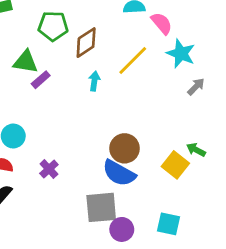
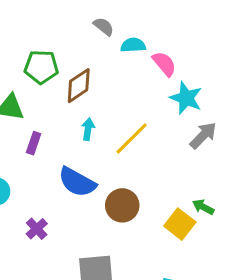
yellow line: (133, 60) -> (132, 138), moved
purple rectangle: (41, 80) -> (34, 143), moved, turned -30
gray arrow: (196, 87) -> (203, 135), size x1.4
blue semicircle: (119, 173) -> (77, 182), moved

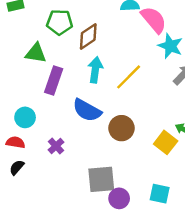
pink semicircle: (164, 64) -> (154, 20), size x1.4
cyan arrow: (88, 129) -> (95, 70), size x1.5
purple rectangle: (34, 143) -> (54, 80), size x1.6

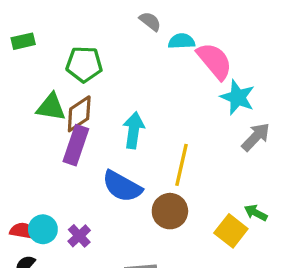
brown diamond: (88, 36) -> (79, 114), moved
yellow line: (129, 77) -> (181, 165), moved, turned -32
cyan circle: (25, 117) -> (43, 229), moved

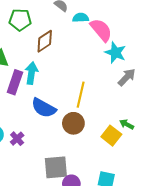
green pentagon: (84, 64) -> (20, 20), moved
brown diamond: (79, 114) -> (45, 41), moved
cyan arrow: (134, 130) -> (31, 73), moved

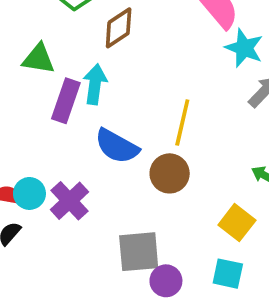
yellow square: (111, 136) -> (237, 223), moved
purple cross: (17, 139) -> (69, 201), size x1.5

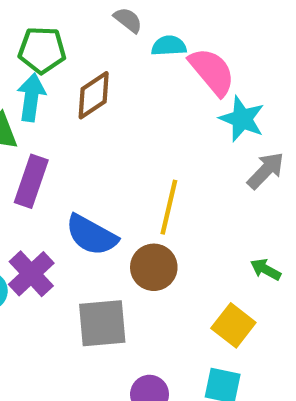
cyan arrow: (95, 84) -> (31, 97), moved
purple cross: (69, 201) -> (31, 274), moved
gray square: (139, 252) -> (102, 323), moved

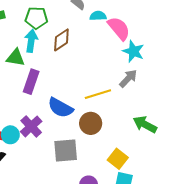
gray arrow: (266, 171) -> (128, 78), moved
yellow line: (169, 207) -> (98, 94), turned 60
green arrow: (266, 269) -> (145, 124), size x1.6
yellow square: (233, 325) -> (118, 159), moved

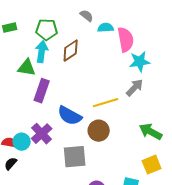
pink semicircle: (119, 28) -> (126, 40), turned 30
cyan star: (133, 51) -> (140, 62), turned -30
yellow square: (118, 159) -> (152, 165), moved, turned 30

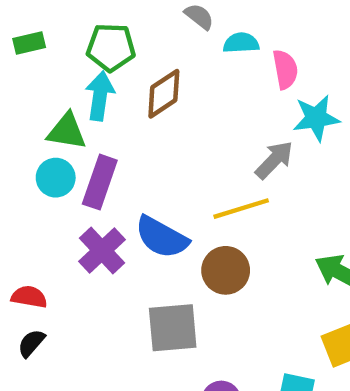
pink semicircle: (126, 40) -> (285, 69), size x0.7
gray arrow: (135, 88) -> (274, 160), moved
purple cross: (42, 134) -> (102, 250), moved
cyan circle: (22, 142) -> (56, 178), moved

